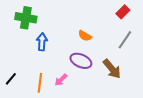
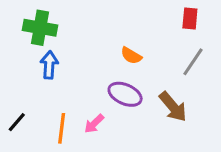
red rectangle: (123, 12) -> (190, 19), turned -40
blue arrow: (42, 42) -> (49, 65), moved

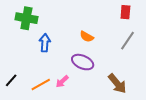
blue arrow: (49, 65) -> (45, 43), moved
brown arrow: (173, 107) -> (117, 83), moved
orange line: (62, 128) -> (41, 85), turned 54

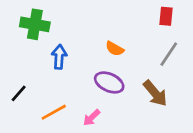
black line: (11, 80) -> (19, 93), moved
pink arrow: (62, 81) -> (92, 118), moved
brown arrow: (117, 83) -> (155, 93), moved

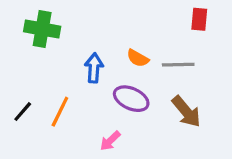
gray line: (169, 54) -> (178, 65), moved, turned 55
blue arrow: (59, 57) -> (94, 68), moved
orange line: (54, 112) -> (60, 112), moved, turned -35

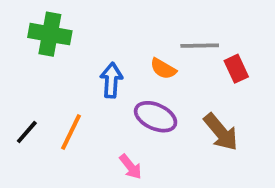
red rectangle: (199, 19) -> (236, 69), moved, turned -30
gray line: (178, 65) -> (200, 46), moved
pink arrow: (110, 141) -> (131, 167), turned -85

